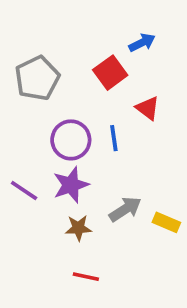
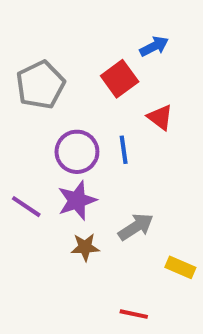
yellow rectangle: (166, 222) -> (180, 267), moved
red line: (86, 277) -> (134, 314), moved

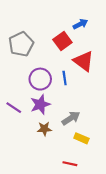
red triangle: (160, 117) -> (84, 61), size x1.5
yellow rectangle: (180, 267) -> (81, 138), moved

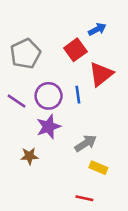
red triangle: (84, 61) -> (101, 74), turned 45
purple line: (14, 108) -> (17, 101), moved
brown star: (44, 129) -> (29, 156), moved

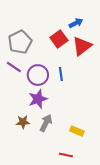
red triangle: (101, 74) -> (82, 46), moved
purple line: (17, 101) -> (14, 67), moved
gray arrow: (86, 143) -> (46, 123), moved, turned -30

